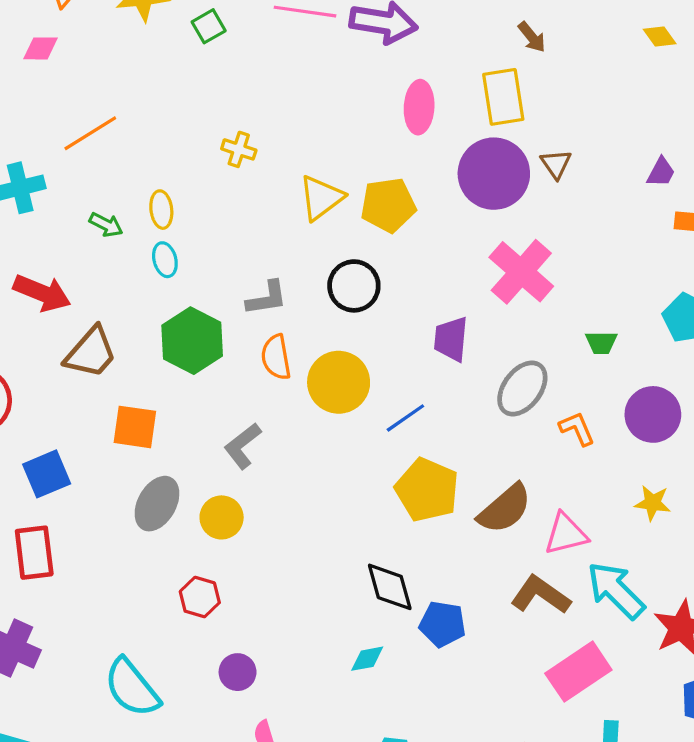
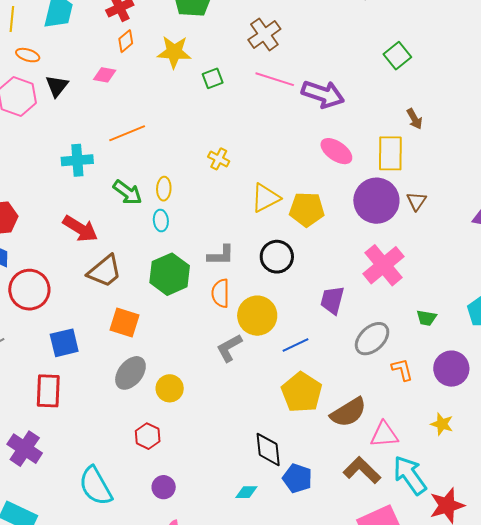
pink ellipse: (419, 107) -> (336, 151), turned -68
green arrow: (106, 225) -> (127, 192), size x1.4
gray L-shape: (243, 446) -> (229, 348), moved

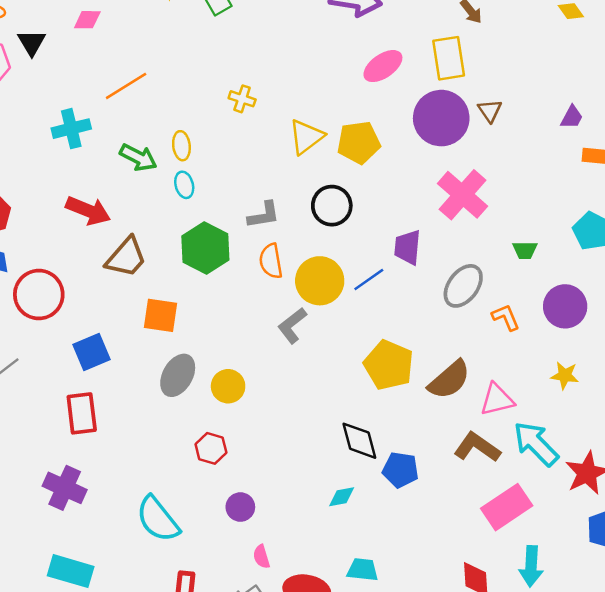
pink ellipse: (336, 151) -> (383, 66), turned -60
blue line: (295, 345) -> (369, 279), moved

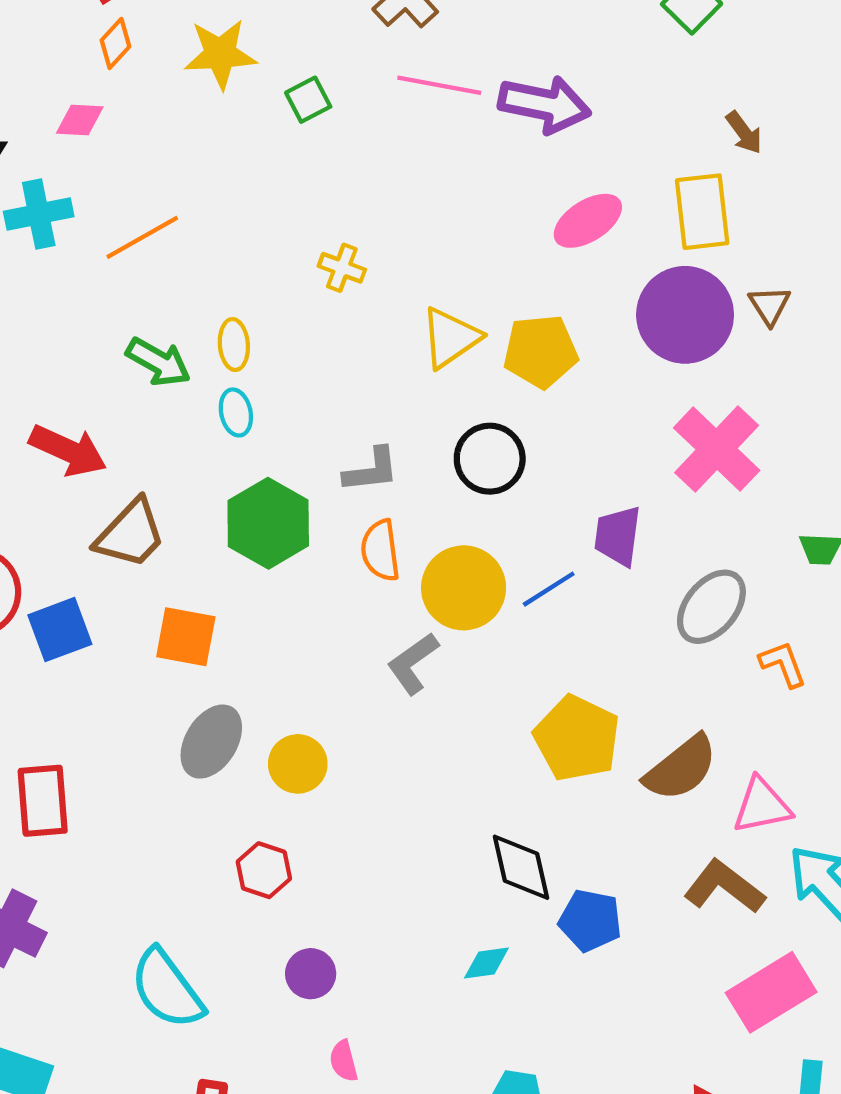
cyan cross: (71, 129) -> (39, 214), moved
blue square: (91, 352) -> (60, 630), moved

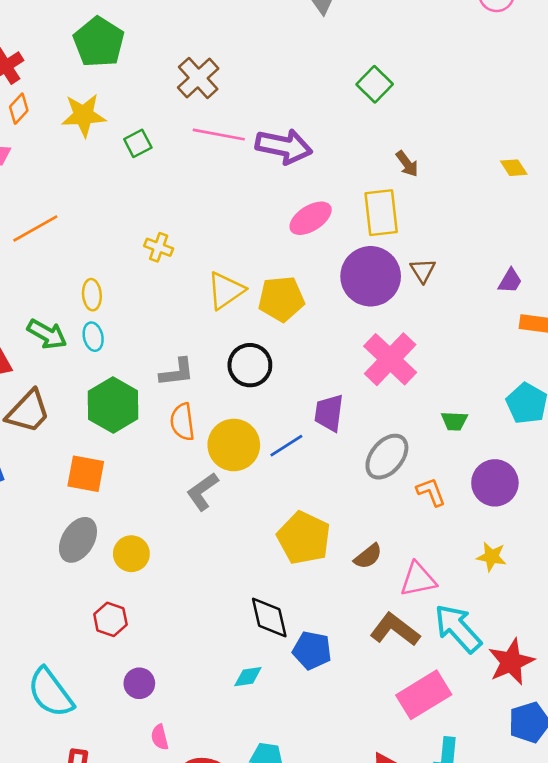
green arrow: (158, 362) -> (47, 334), moved
orange square: (186, 637) -> (86, 474), moved
brown semicircle: (681, 768) -> (368, 556), size x0.6

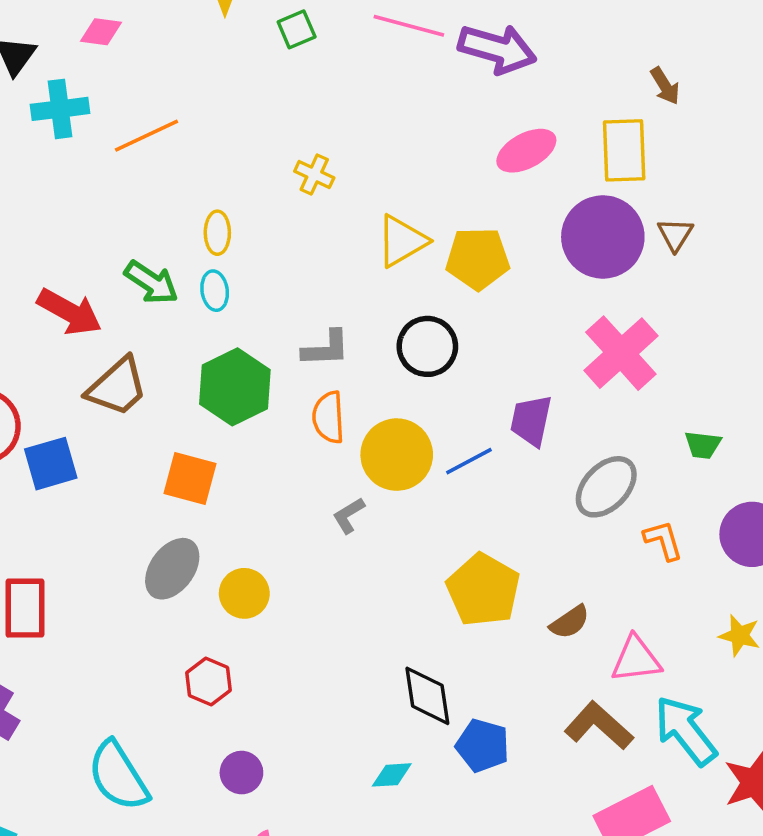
gray L-shape: (202, 492) -> (349, 515), size x0.7

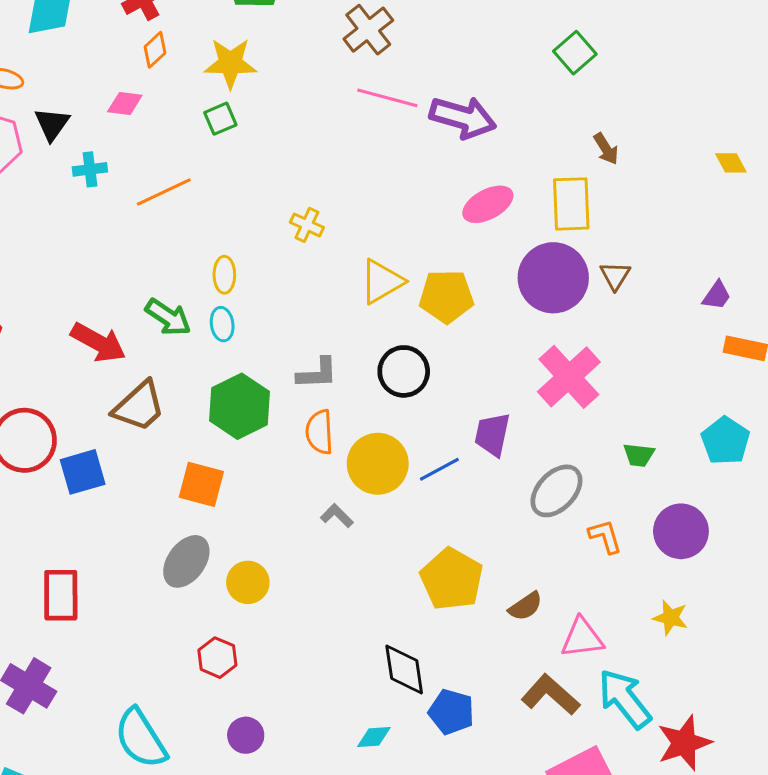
green square: (297, 29) -> (220, 119), moved
cyan cross: (60, 109) -> (90, 169), size x0.7
gray L-shape: (349, 515) -> (337, 516), turned 76

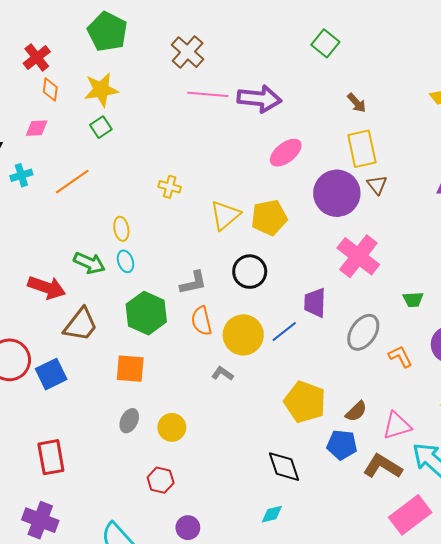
orange diamond: (155, 50) -> (50, 90), turned -30
yellow rectangle: (571, 204) -> (362, 149), moved
gray ellipse: (186, 561) -> (129, 421), size x0.7
blue pentagon: (451, 712) -> (342, 445), moved

